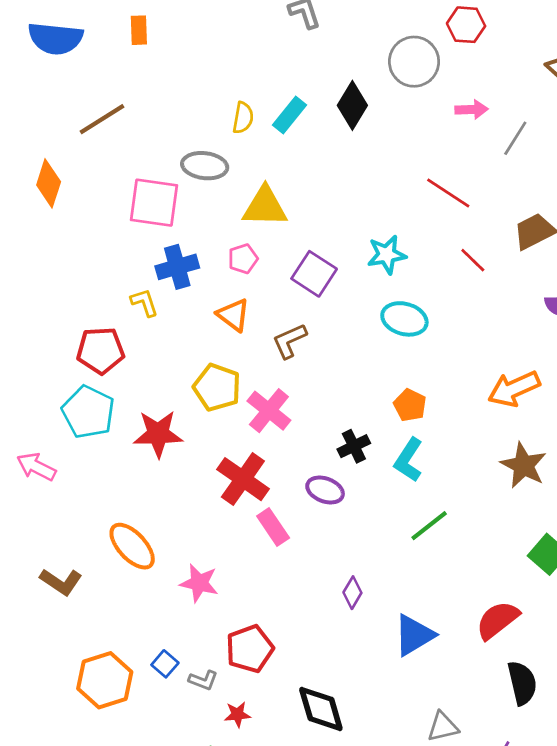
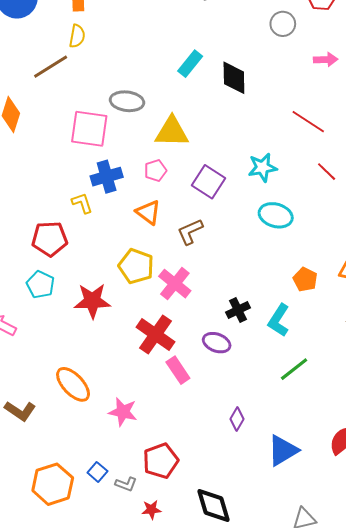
gray circle: (414, 62) -> (283, 24), size x0.7
black diamond: (352, 105) -> (234, 78), moved, turned -32
yellow semicircle: (243, 118) -> (77, 36), moved
orange pentagon: (410, 405) -> (305, 279), moved
cyan pentagon: (88, 412) -> (40, 285), size x0.7

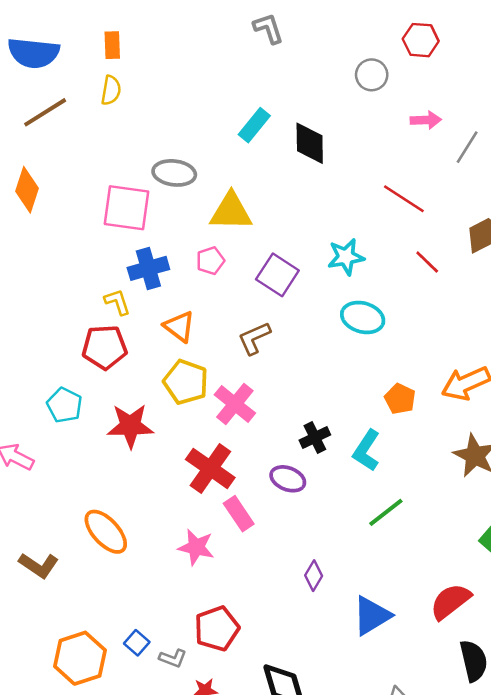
brown line: (51, 67) -> (45, 112), moved
orange triangle: (148, 212) -> (179, 327), moved
red pentagon: (50, 239) -> (105, 347), moved
pink star: (123, 412) -> (196, 547), moved

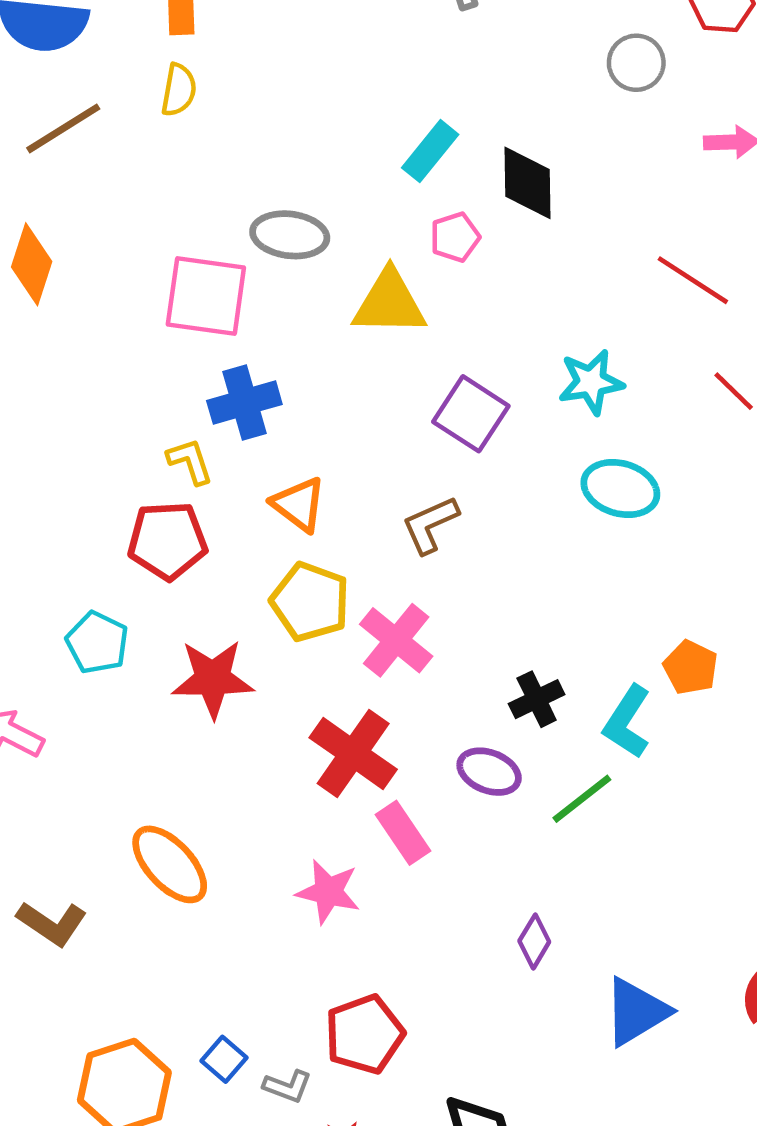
pink pentagon: (210, 261) -> (455, 237), moved
orange pentagon: (400, 399) -> (691, 667), moved
green line: (386, 512) -> (582, 799), moved

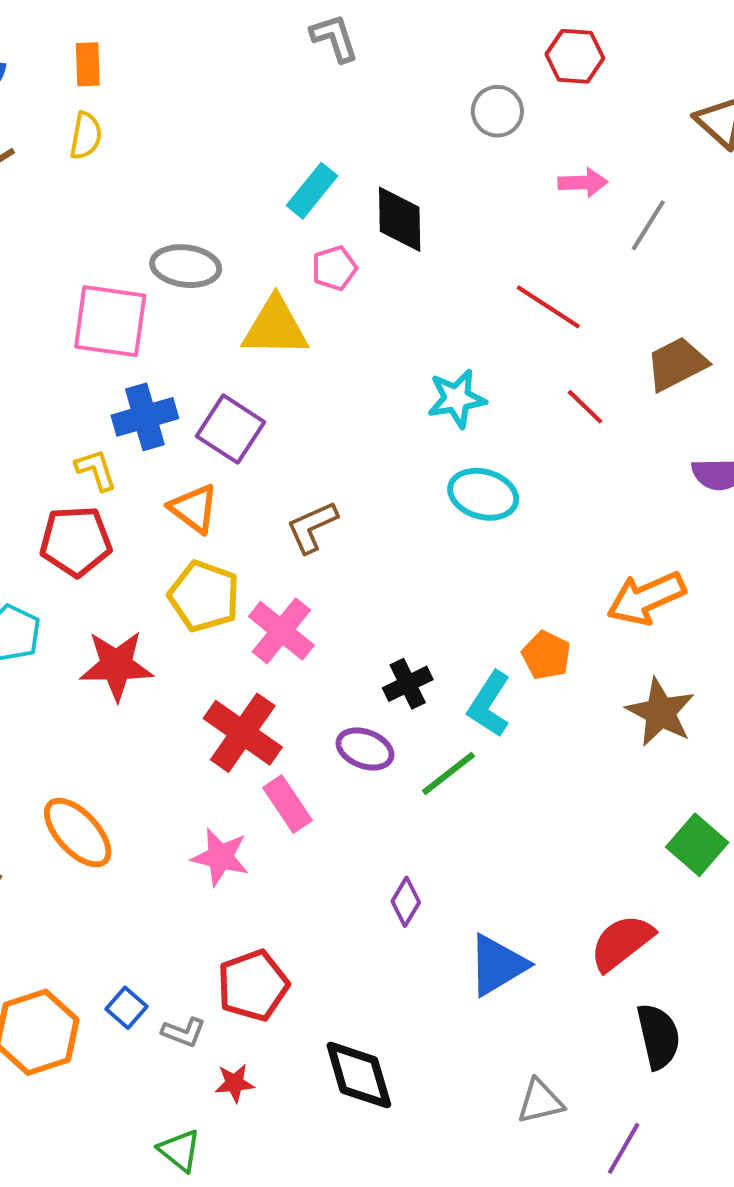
purple square: (471, 414) -> (230, 429), moved

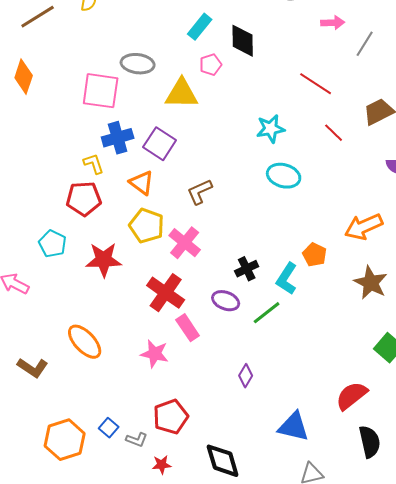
blue triangle: (497, 965) -> (294, 427), moved, turned 44

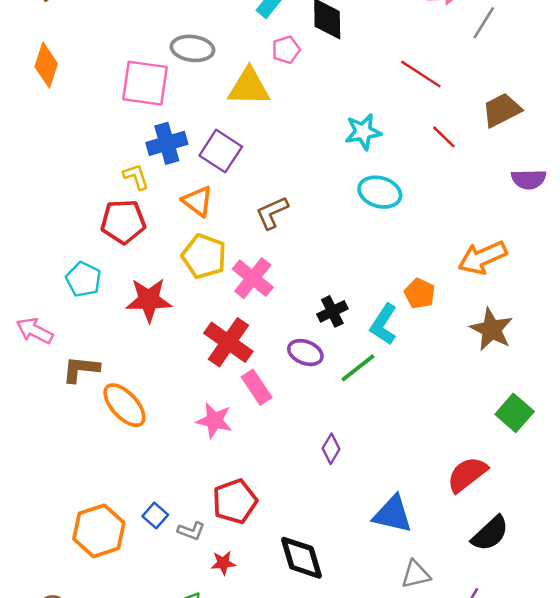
brown L-shape: (33, 368) -> (81, 369), moved, turned 152
black semicircle: (370, 442) -> (490, 533), turned 60

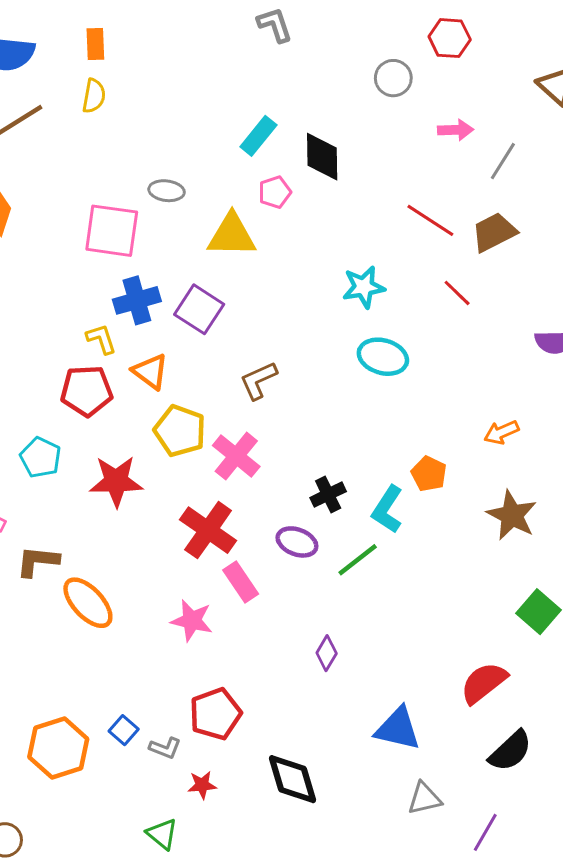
gray ellipse: (192, 48) -> (167, 191), size x0.7
brown trapezoid: (502, 110) -> (494, 232), moved
orange triangle: (198, 201) -> (150, 372), moved
orange arrow: (482, 258) -> (501, 432), size x0.6

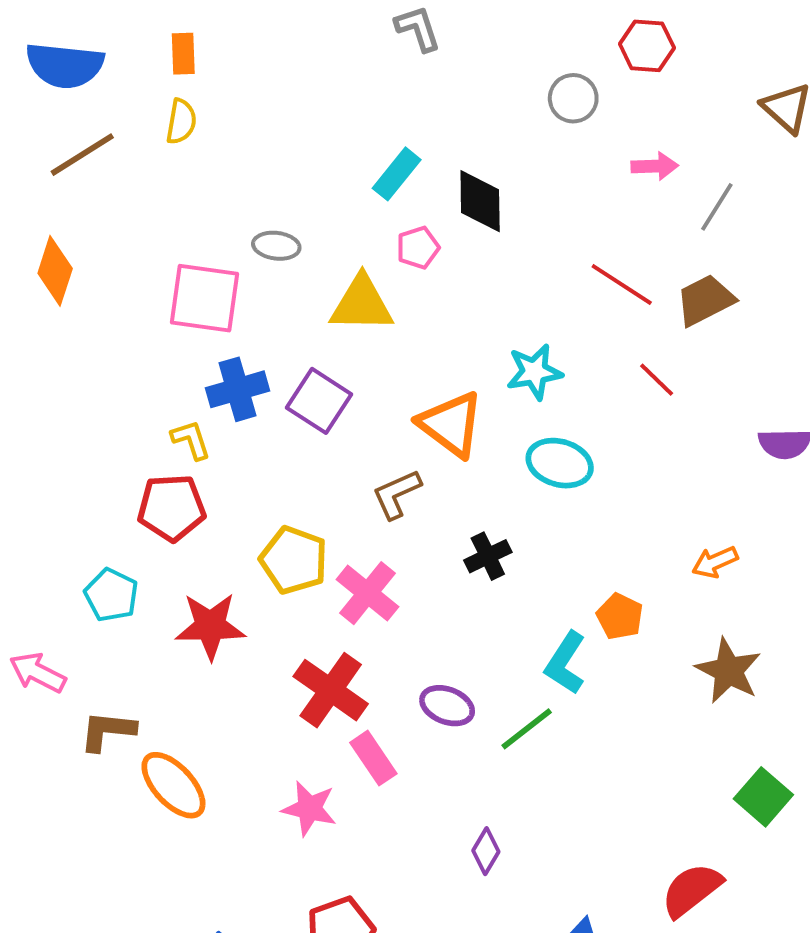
orange triangle: (150, 372) -> (451, 424), moved, size x1.4
black cross: (328, 495) -> (488, 556), moved

